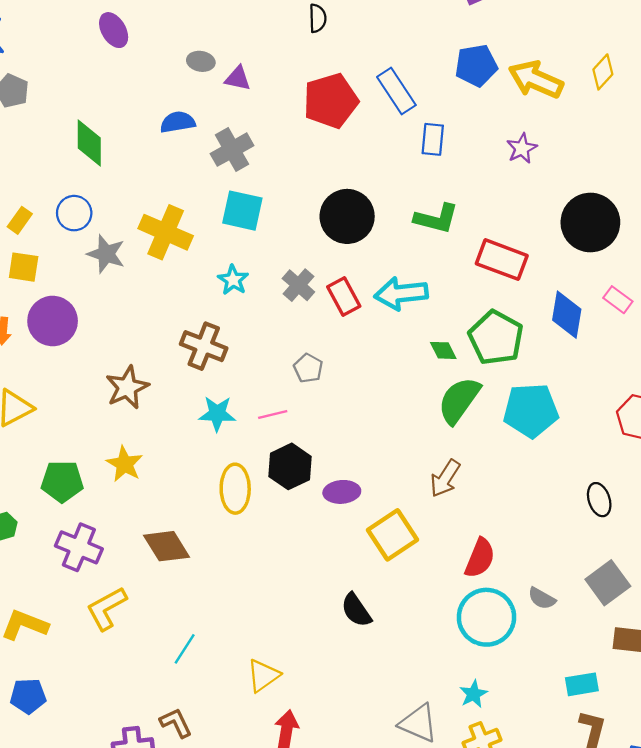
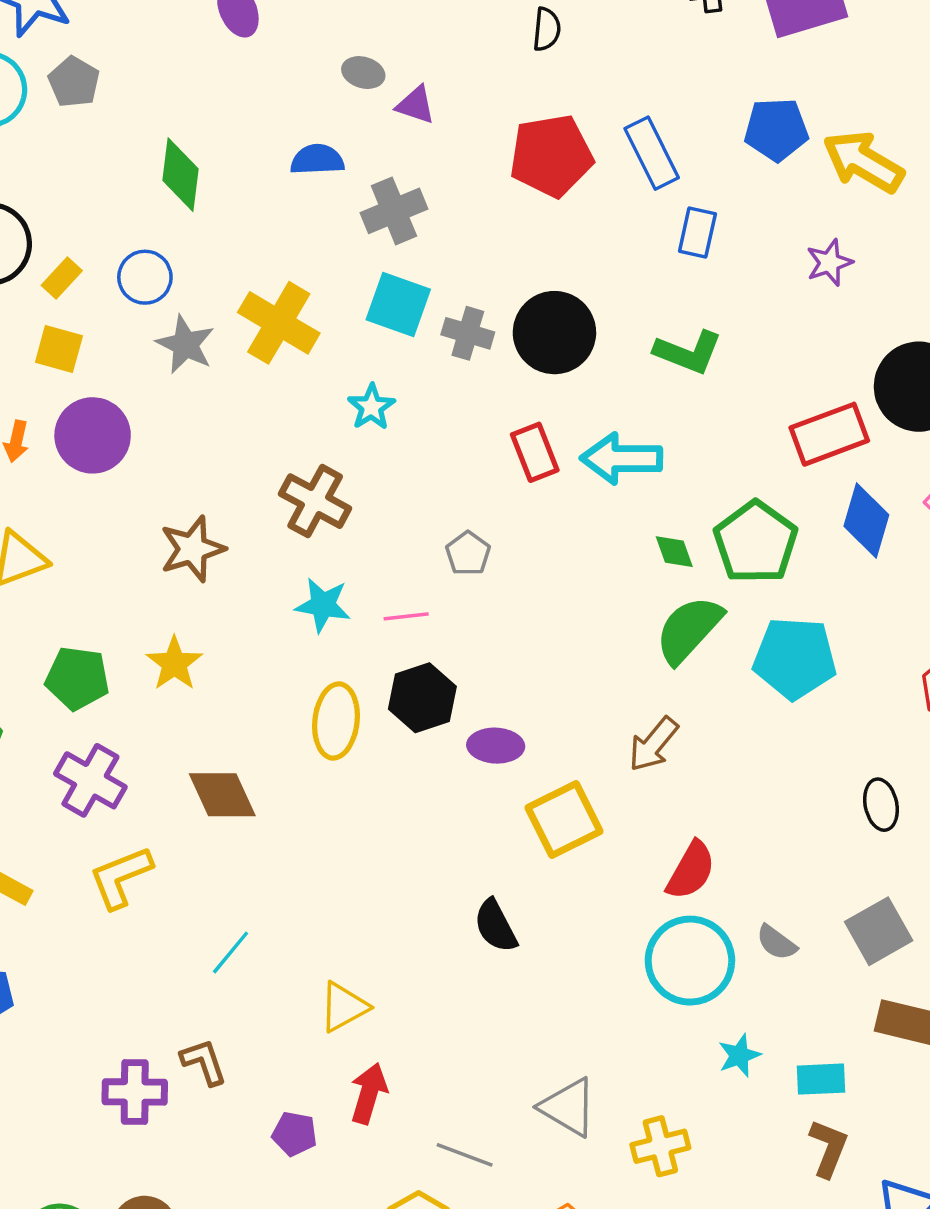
red rectangle: (502, 260) -> (829, 434), moved, turned -48
gray cross: (298, 285) -> (468, 333), moved, turned -32
cyan star: (473, 694) -> (739, 1055), moved

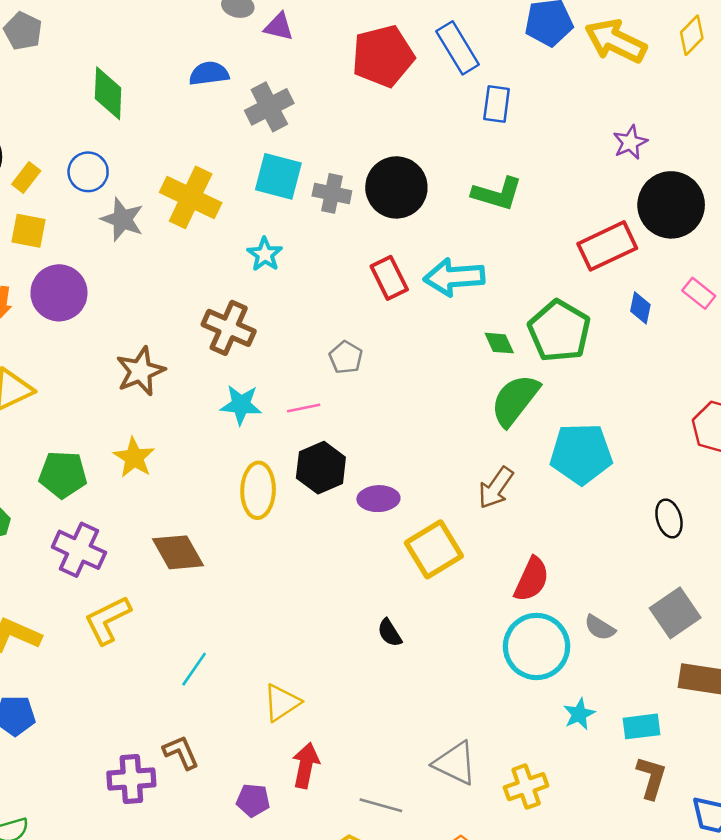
purple star: (829, 263) -> (630, 142), moved
blue diamond: (866, 521) -> (640, 308), size x0.6
cyan pentagon: (795, 658) -> (581, 454), moved
black semicircle: (496, 926) -> (390, 633), size x0.7

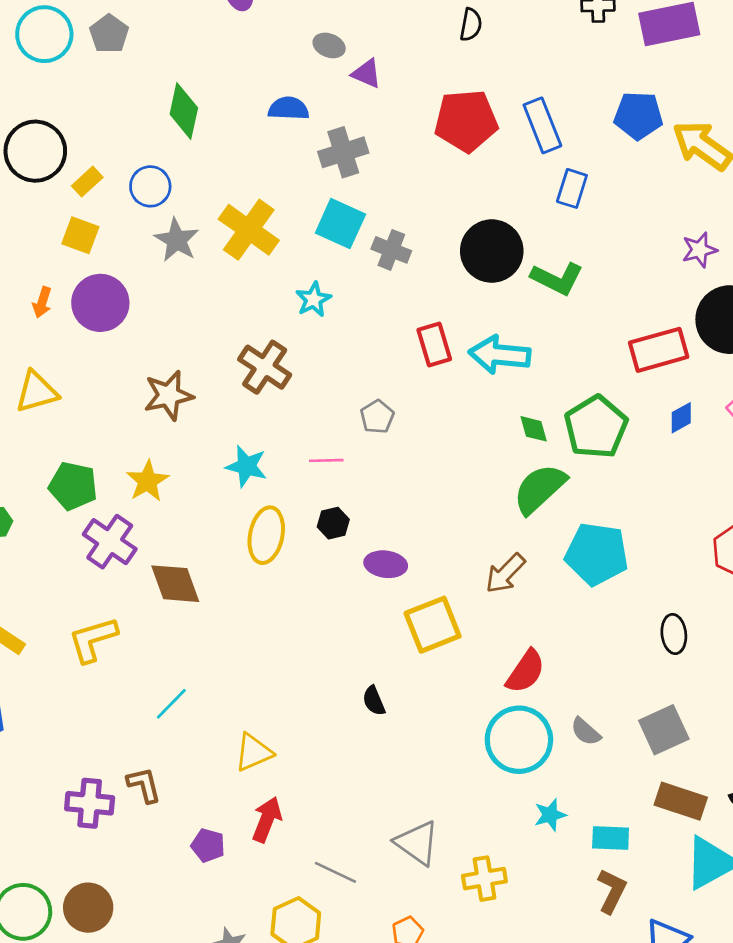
black circle: (396, 187) -> (492, 251), moved
blue diamond: (640, 308) -> (681, 418), turned 40
cyan star: (241, 405) -> (246, 466), moved
black hexagon: (321, 468) -> (333, 523), size x0.6
purple cross: (79, 550) -> (110, 542), moved

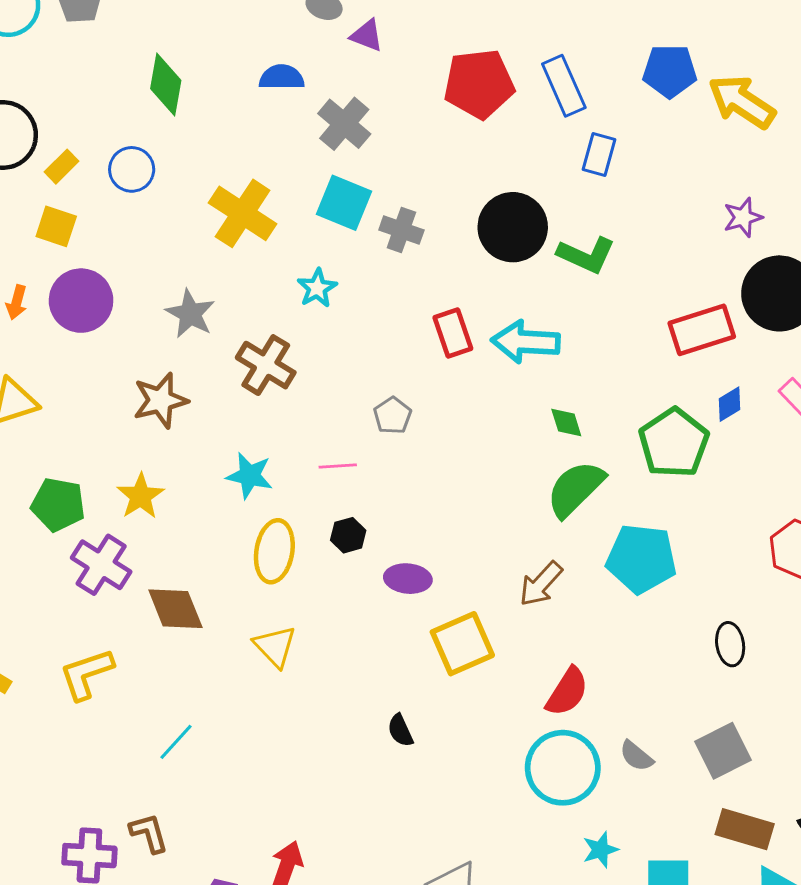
gray cross: (343, 152) -> (344, 124), turned -30
gray star: (177, 240) -> (190, 314), moved
green pentagon: (596, 427) -> (674, 443), moved
yellow triangle: (254, 752) -> (275, 646), moved, turned -48

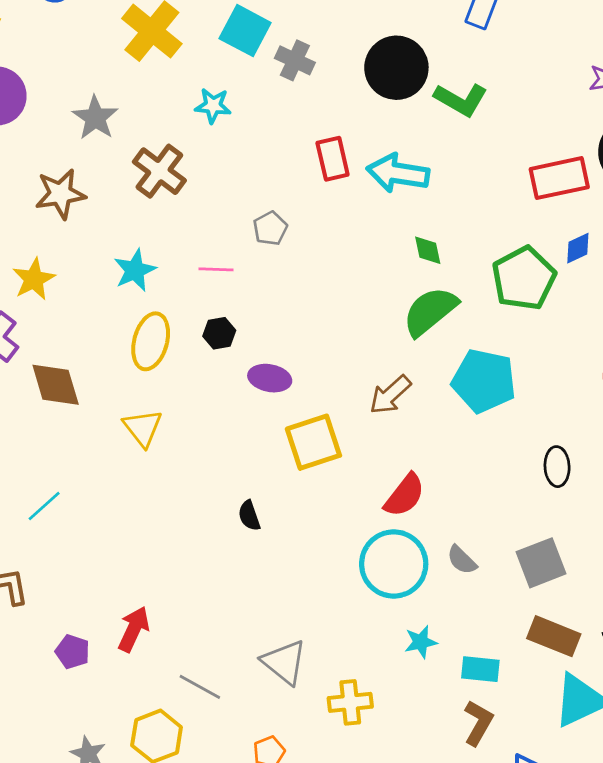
cyan star: (317, 288) -> (213, 106), turned 30
cyan star: (250, 476) -> (135, 270), turned 30

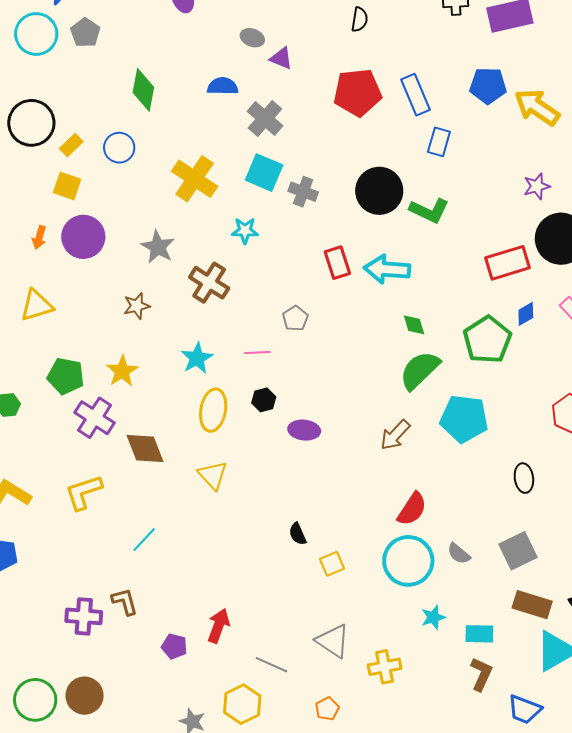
brown star: (60, 194) -> (137, 306), size x0.7
yellow square: (313, 442) -> (332, 564), moved, size x0.6

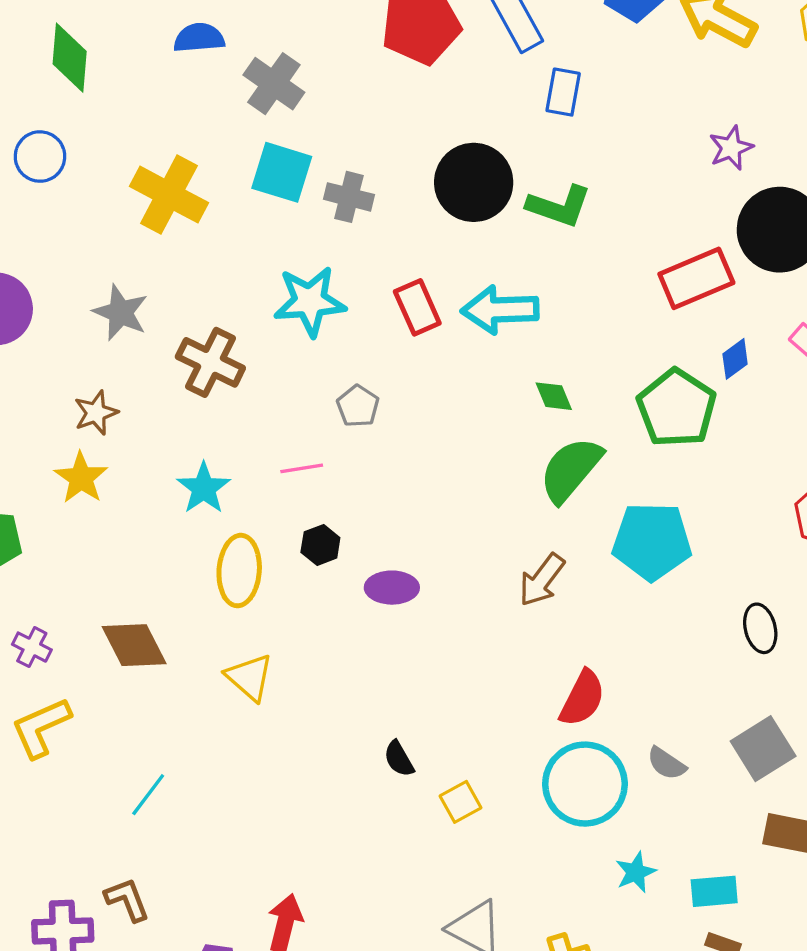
cyan star: (245, 231) -> (310, 301), moved, size x1.6
yellow star: (122, 371) -> (81, 478), moved
purple cross: (95, 418) -> (32, 647), moved, size x0.6

